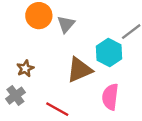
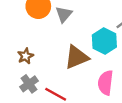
gray cross: (15, 96) -> (29, 84), moved

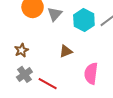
cyan hexagon: (104, 41) -> (84, 20), moved
brown triangle: (77, 57) -> (66, 51), size x0.6

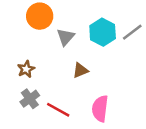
gray triangle: (55, 14) -> (66, 37), moved
pink semicircle: (91, 73) -> (100, 109), moved

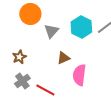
pink semicircle: (100, 109) -> (79, 75), moved

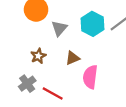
brown star: (19, 57) -> (38, 56), moved

